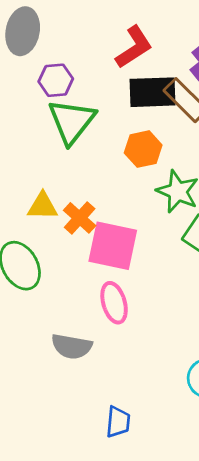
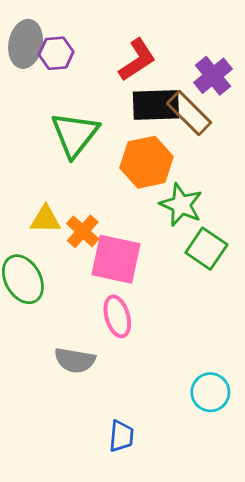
purple hexagon: (56, 80) -> (56, 53), moved
orange hexagon: (143, 149) -> (147, 162), size x1.4

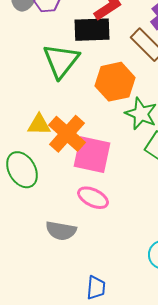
black rectangle: (156, 105) -> (92, 30), moved
orange cross: (83, 231) -> (67, 134), size x1.5
pink ellipse: (117, 316) -> (93, 198), turned -48

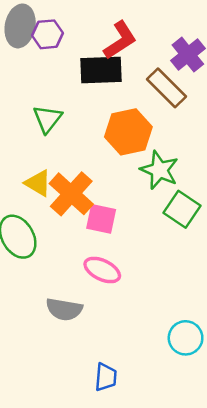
green triangle: (61, 61) -> (47, 119), moved, size x0.7
yellow triangle: (39, 125) -> (38, 183), turned 30
pink square: (92, 155) -> (101, 219), size x0.7

